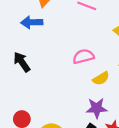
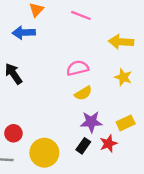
yellow semicircle: (101, 78) -> (83, 93), moved

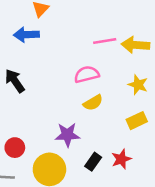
pink line: (81, 15) -> (105, 41), moved, turned -30
purple star: (91, 122) -> (67, 135), moved
yellow rectangle: (126, 123) -> (137, 121), moved

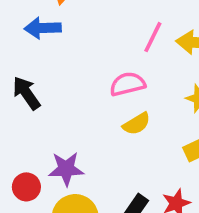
pink line: (105, 41) -> (153, 37), turned -55
purple star: (67, 135) -> (66, 169), moved

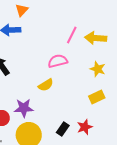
yellow semicircle: (137, 124) -> (46, 85), moved

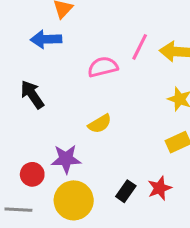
pink semicircle: (58, 61) -> (103, 67), moved

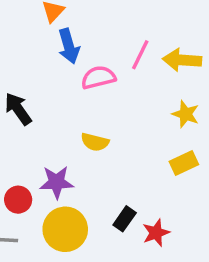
blue arrow: (46, 39) -> (69, 46), moved, turned -104
yellow semicircle: (100, 124) -> (95, 142), turned 45
red star: (160, 188) -> (156, 233), moved

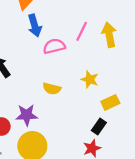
yellow arrow: (182, 60) -> (109, 35), turned 75
yellow star: (186, 114) -> (90, 79), moved
black rectangle: (125, 219) -> (99, 126), moved

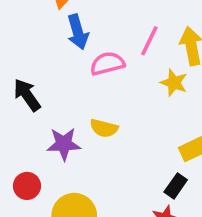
yellow star: (90, 79) -> (174, 83), moved
purple star: (27, 115) -> (64, 144), moved

